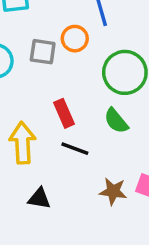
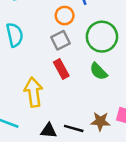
gray square: (43, 52) -> (61, 40), moved, turned -30
black line: (75, 149) -> (74, 128), moved

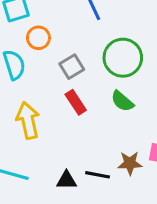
orange circle: (65, 16) -> (38, 38), moved
yellow arrow: (34, 92) -> (28, 120), moved

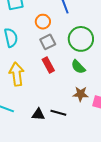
orange circle: (38, 38) -> (43, 22), moved
brown star: (130, 163) -> (81, 94), moved

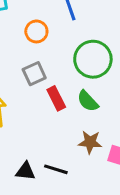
gray square: (48, 42) -> (34, 74), moved
red rectangle: (48, 65) -> (56, 98), moved

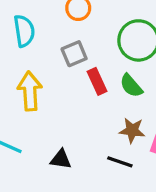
black line: (56, 169) -> (120, 162), moved

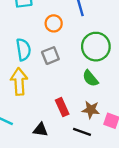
cyan semicircle: (24, 31) -> (23, 50), moved
red rectangle: (97, 81) -> (62, 107), moved

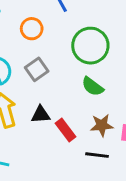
black triangle: (40, 130) -> (41, 114), moved

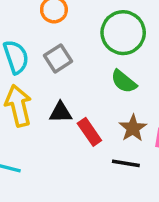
brown star: (102, 125) -> (133, 128), turned -30

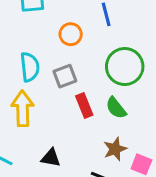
black triangle: (61, 112) -> (51, 158), moved
red rectangle: (89, 132) -> (84, 105), moved

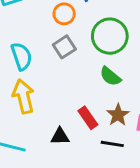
orange circle: (71, 34) -> (64, 14), moved
gray square: (65, 76) -> (64, 47), moved
red rectangle: (84, 105) -> (88, 118), moved

